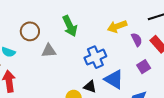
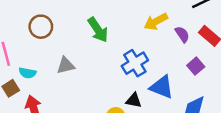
brown circle: (30, 31) -> (41, 27), moved
gray triangle: (49, 51) -> (66, 65), moved

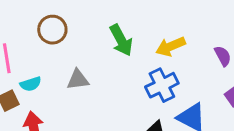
yellow arrow: (156, 22) -> (171, 46), moved
cyan semicircle: (28, 73) -> (31, 84), turned -35

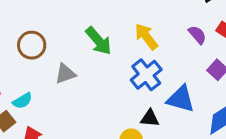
yellow arrow: (171, 46) -> (146, 37), turned 88
gray triangle: (78, 80) -> (65, 74), moved

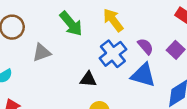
purple semicircle: (197, 35) -> (145, 46), moved
black triangle: (150, 118) -> (88, 79), moved

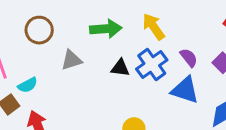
green arrow: (71, 24) -> (106, 29), turned -56
black triangle: (88, 79) -> (120, 68), moved

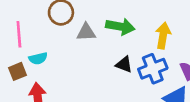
yellow arrow: (154, 27) -> (163, 36), turned 30
gray triangle: (71, 60) -> (86, 32), moved

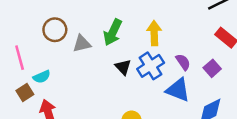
green arrow: (120, 27) -> (113, 32), turned 116
black triangle: (124, 64) -> (123, 67), turned 36

